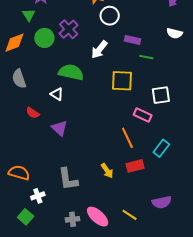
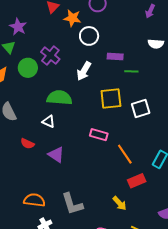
white square: (161, 95) -> (141, 108), moved
pink rectangle: (143, 115) -> (99, 135), moved
yellow arrow: (107, 171) -> (120, 203), moved
orange semicircle: (19, 173) -> (34, 200), moved

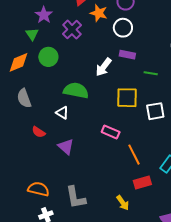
white circle: (89, 36) -> (123, 28), moved
purple cross: (50, 56) -> (72, 30), moved
purple rectangle: (115, 57) -> (127, 55), moved

